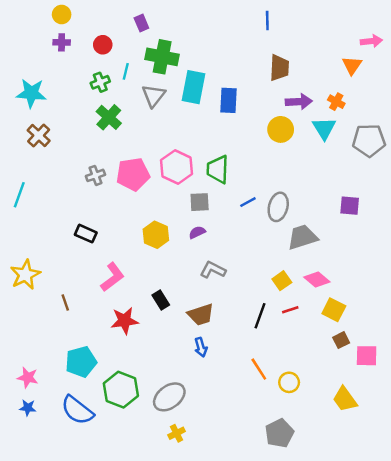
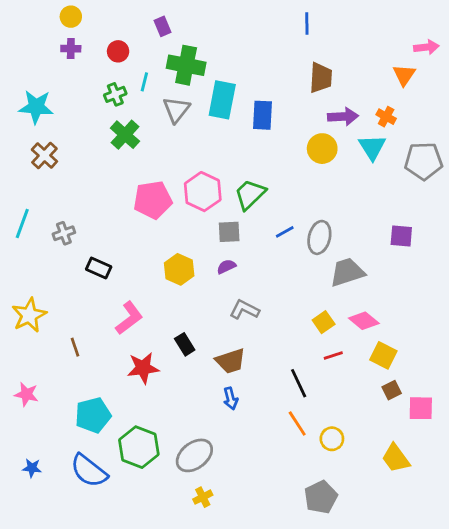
green trapezoid: (218, 169) -> (250, 194), turned 44
gray cross: (95, 175) -> (64, 233), moved
black line: (260, 316) -> (299, 383), moved, turned -45
pink star: (28, 378) -> (26, 394), moved

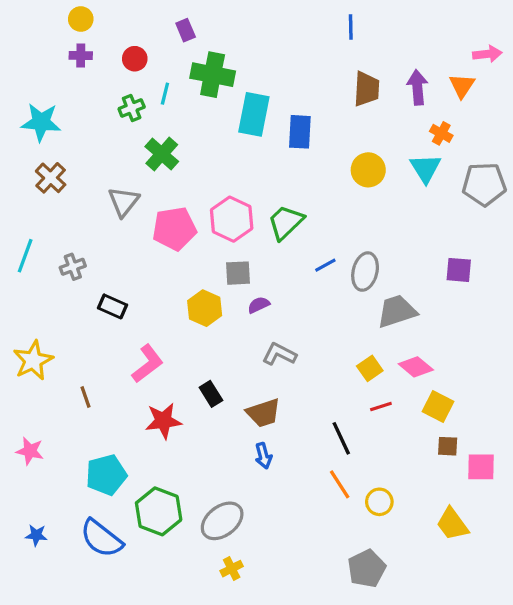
gray triangle: (176, 110) -> (124, 202), moved
purple arrow: (343, 117) -> (417, 87), moved, turned -92
green cross: (125, 135) -> (162, 154), moved
gray square: (229, 232) -> (238, 273), moved
brown square: (392, 390) -> (448, 446), turned 30

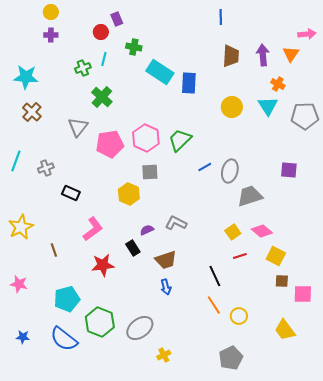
red circle: (135, 59) -> (101, 32), moved
green cross: (213, 75) -> (134, 47), size x0.6
cyan rectangle: (254, 114) -> (160, 72), turned -68
purple semicircle: (259, 305) -> (147, 230), moved
yellow cross: (232, 569) -> (164, 355), moved

